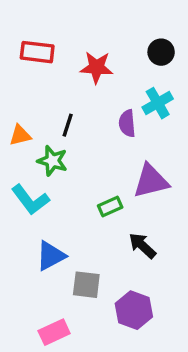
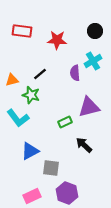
black line: (68, 125) -> (40, 74), turned 32
purple hexagon: (134, 310) -> (67, 193), moved

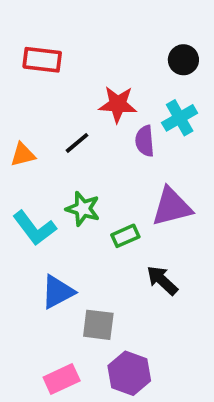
red star: (57, 40) -> (118, 104), moved
green star: (31, 95) -> (83, 209), moved

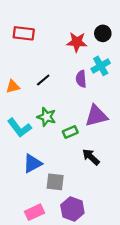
red star: (118, 104) -> (77, 42), moved

